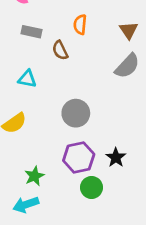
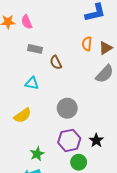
orange semicircle: (80, 25) -> (87, 44), moved
brown triangle: (129, 30) -> (106, 48), turned 32

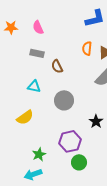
pink semicircle: (27, 22) -> (38, 27), moved
gray circle: (67, 108) -> (64, 100), moved
black star: (96, 140) -> (96, 121), moved

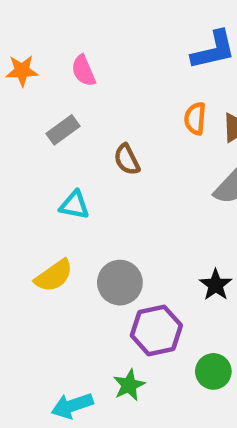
gray rectangle: (37, 53) -> (63, 130), moved, turned -48
gray circle: (64, 100) -> (120, 283), moved
green star: (39, 154) -> (129, 385), moved
green circle: (79, 162) -> (213, 371), moved

